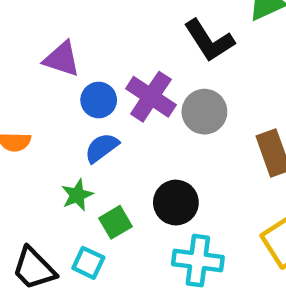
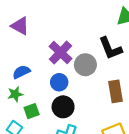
black L-shape: (209, 41) -> (110, 48), moved
blue circle: (99, 100) -> (59, 82), moved
blue semicircle: (102, 148) -> (21, 72), moved

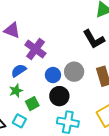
purple cross: (60, 53) -> (35, 49), moved
gray circle: (85, 65) -> (74, 72), moved

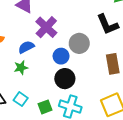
gray circle: (74, 72) -> (79, 43), moved
green square: (32, 104) -> (45, 107), moved

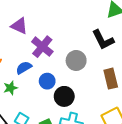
blue circle: (61, 56) -> (47, 81), moved
green star: (21, 68) -> (10, 88), moved

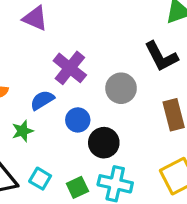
purple triangle: (19, 26) -> (35, 18), moved

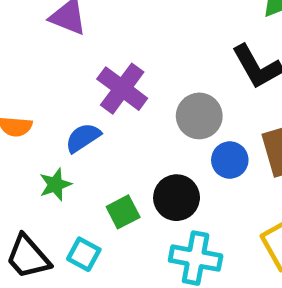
blue circle: (78, 120) -> (230, 160), moved
green square: (77, 187) -> (123, 212), moved

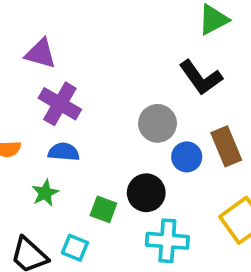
purple cross: (122, 89) -> (60, 104), moved
blue semicircle: (83, 138) -> (64, 152), turned 44
green square: (123, 212) -> (103, 209), turned -36

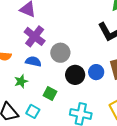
gray circle: (157, 123) -> (60, 53), moved
black circle: (146, 193) -> (75, 75), moved

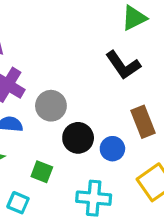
blue circle: (96, 72) -> (112, 149), moved

